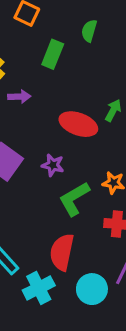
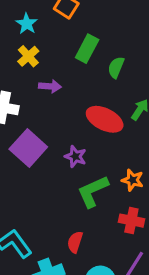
green semicircle: (89, 31) -> (116, 67), moved
red semicircle: (62, 252) -> (75, 242), size x0.6

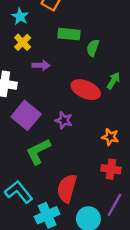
green rectangle: (87, 49) -> (69, 34), turned 70
green L-shape: (93, 191) -> (38, 151), moved
red semicircle: (75, 242) -> (67, 188), size x1.6

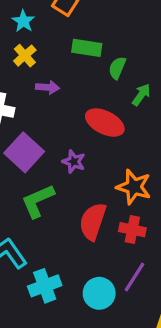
green arrow: (113, 81) -> (141, 95), moved
orange star: (110, 137) -> (134, 187), size x1.5
red semicircle: (67, 188) -> (93, 221), moved

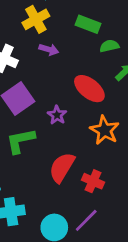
yellow cross: (25, 56) -> (36, 19), size x1.4
green semicircle: (117, 68) -> (109, 46), turned 42
orange star: (134, 187) -> (105, 130), moved

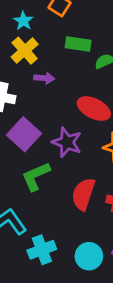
purple star: (57, 115) -> (67, 142), size x1.5

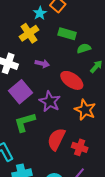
cyan star: (23, 21) -> (40, 13), moved
purple arrow: (44, 78) -> (42, 64), moved

